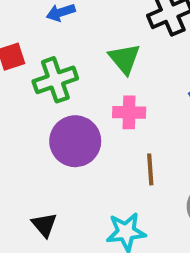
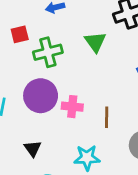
pink cross: (129, 112) -> (72, 107), moved
purple circle: (75, 141) -> (41, 96), moved

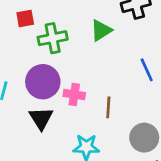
green triangle: (95, 42) -> (101, 30), turned 30
black triangle: (33, 149) -> (41, 118), moved, size x1.4

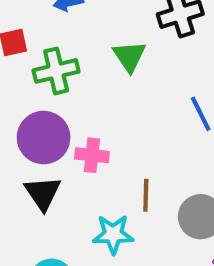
green triangle: (101, 30) -> (129, 56), turned -30
brown line: (108, 107) -> (146, 195), moved

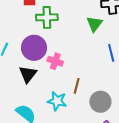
green triangle: (129, 56) -> (94, 24), moved

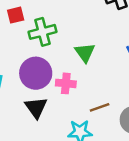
green triangle: (94, 24) -> (85, 53), moved
brown line: (77, 86) -> (100, 107), turned 70

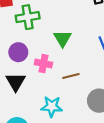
purple circle: (36, 73) -> (18, 52), size x0.7
brown line: (100, 107) -> (71, 76), moved

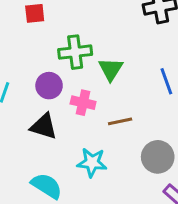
green cross: (28, 17) -> (75, 52), moved
black triangle: (16, 82) -> (44, 126), turned -45

